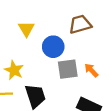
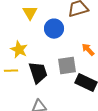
gray square: (68, 69) -> (67, 66), moved

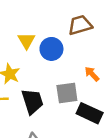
yellow triangle: (30, 13) -> (26, 41), moved

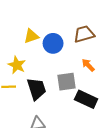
brown trapezoid: (80, 25) -> (84, 34), moved
yellow triangle: (26, 41) -> (31, 36), turned 42

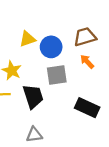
orange arrow: (88, 65) -> (87, 62), moved
gray square: (66, 82) -> (57, 75), moved

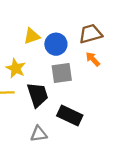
black rectangle: (87, 108) -> (70, 115), moved

